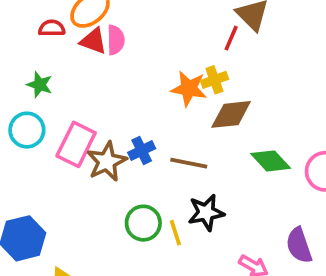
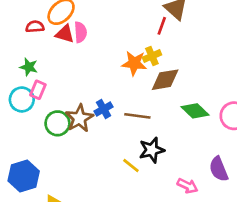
pink rectangle: (76, 144) -> (38, 90), moved, size x0.6
green circle: (143, 223) -> (57, 123), moved
yellow line: (175, 233) -> (131, 166), turned -30

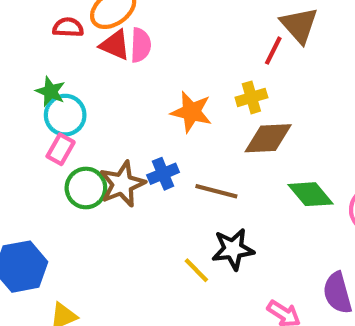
orange star: (134, 63) -> (191, 112), moved
pink rectangle: (38, 90) -> (61, 149), moved
cyan circle: (22, 99) -> (65, 115), moved

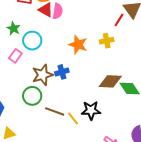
cyan circle: (65, 115) -> (32, 41), moved
brown diamond: (268, 138) -> (110, 81), moved
green circle: (86, 188) -> (32, 96), moved
brown line: (216, 191) -> (55, 111), moved

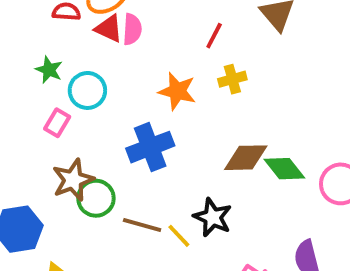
red line: (119, 20) -> (214, 36), moved
blue cross: (62, 72) -> (150, 147), size x1.6
brown star: (43, 75) -> (73, 180), moved
black star: (91, 110) -> (213, 217), turned 30

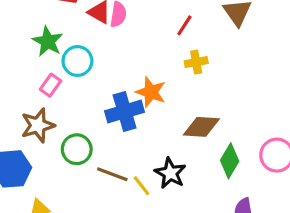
green star: (49, 70) -> (48, 41), size x1.4
orange star: (177, 91) -> (151, 92), moved
green diamond: (284, 169) -> (230, 161), moved, turned 64
brown star: (73, 180) -> (38, 125), moved

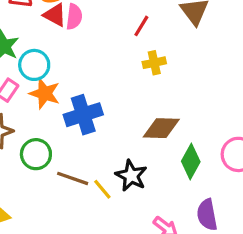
orange star: (151, 92) -> (45, 93), moved

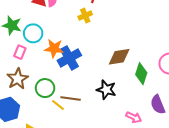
yellow cross: (154, 63) -> (85, 16), moved
orange star: (45, 93) -> (54, 48), moved
yellow line: (102, 189) -> (58, 105), moved

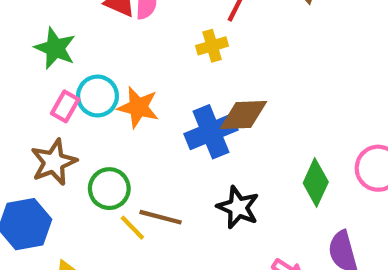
cyan circle: (33, 33) -> (98, 96), moved
brown diamond: (119, 57) -> (243, 115), moved
blue cross: (69, 58) -> (211, 132), moved

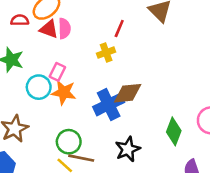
pink rectangle: (65, 106) -> (57, 72), moved
green circle: (109, 189) -> (69, 142), moved
black star: (238, 207) -> (128, 149), turned 30

